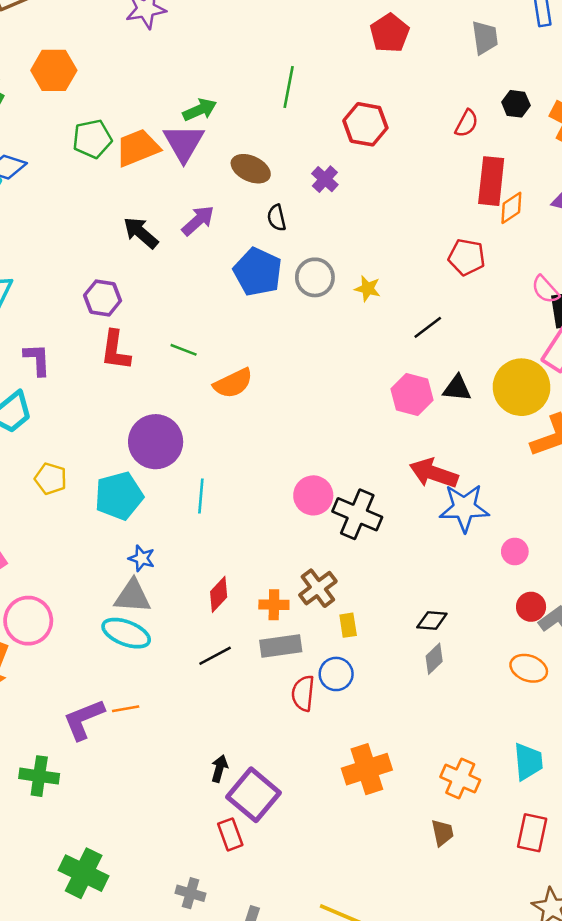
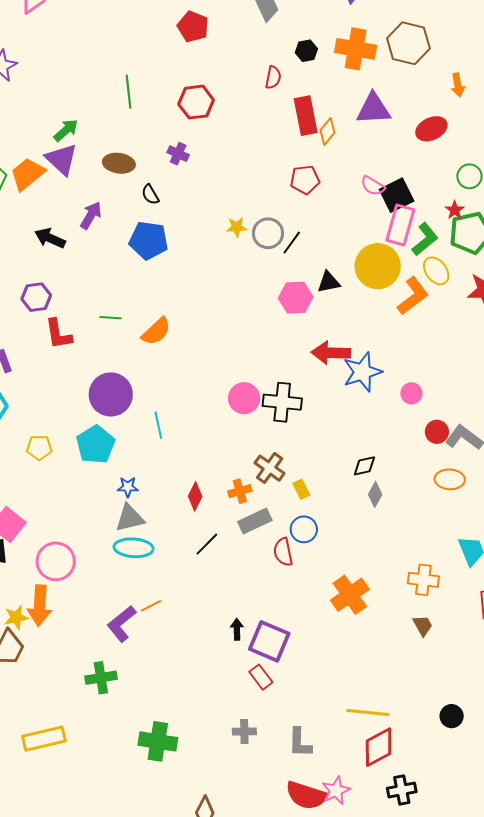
gray circle: (315, 277) -> (268, 233), moved

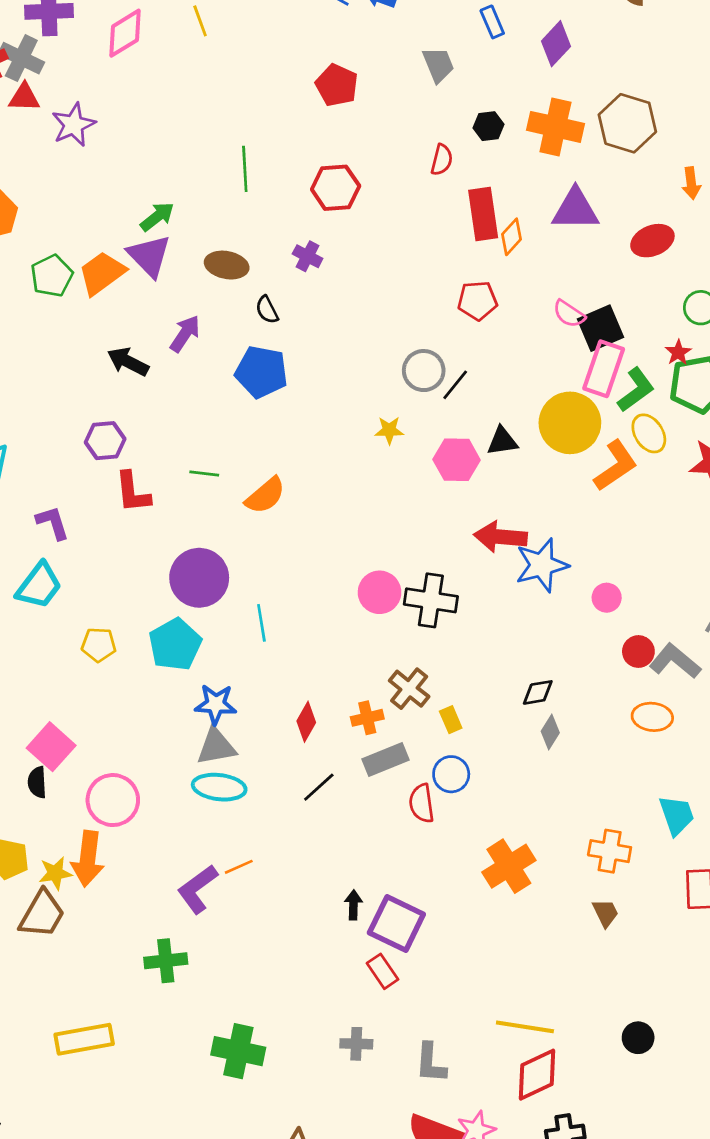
yellow star: (237, 227) -> (389, 430), moved
blue star: (128, 487) -> (216, 704), size x1.4

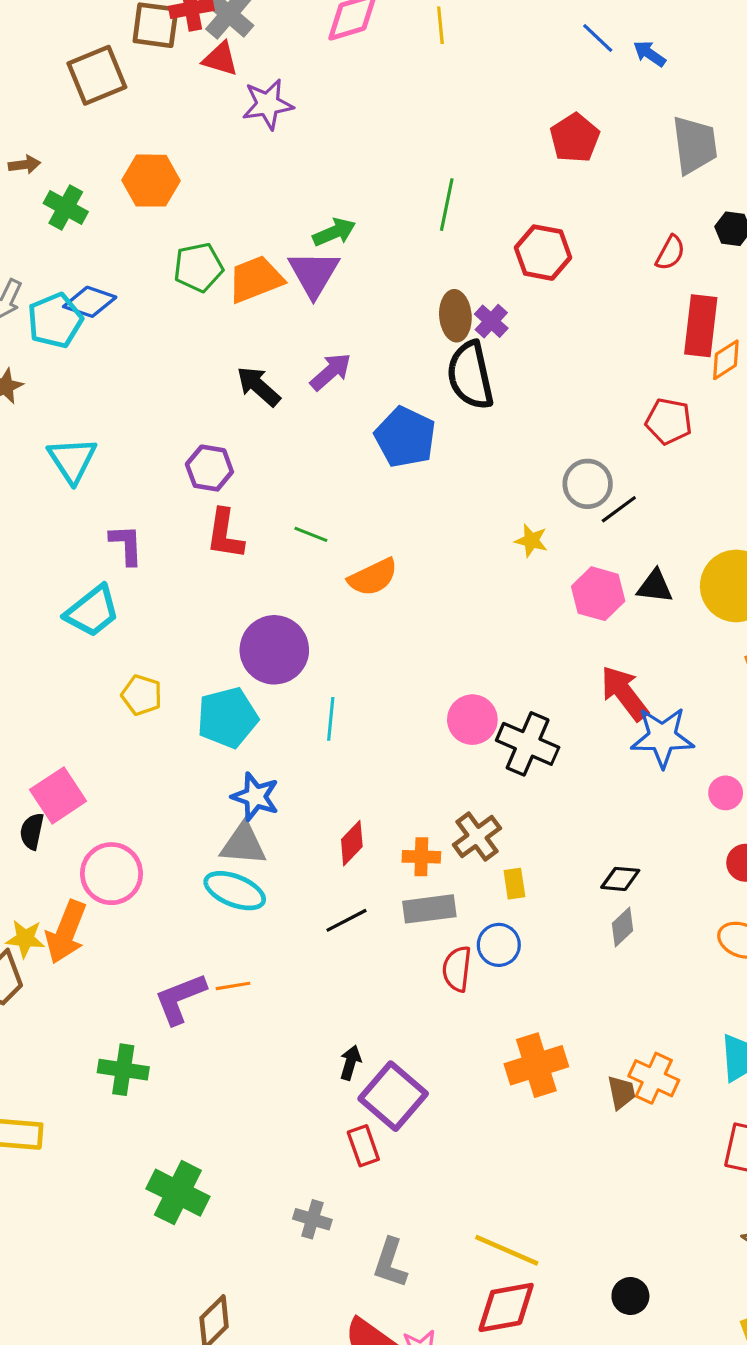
gray trapezoid: (438, 65) -> (695, 145), size x1.4
brown ellipse: (227, 265) -> (455, 316), moved, turned 60
black semicircle: (267, 310) -> (470, 375), moved, size x2.0
red arrow: (500, 537) -> (624, 693), turned 33
brown trapezoid: (605, 913) -> (621, 1092), moved

